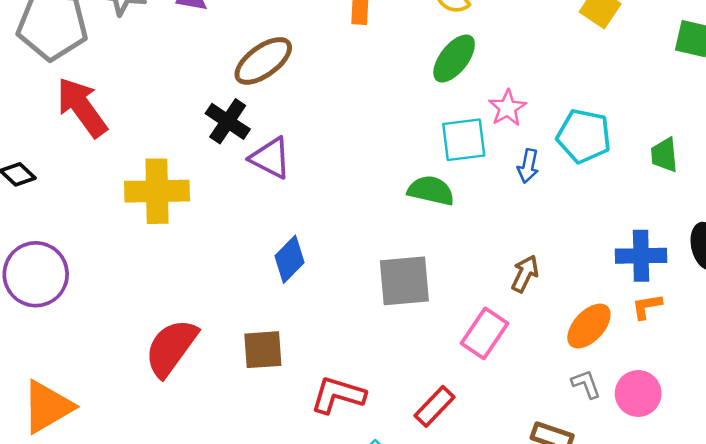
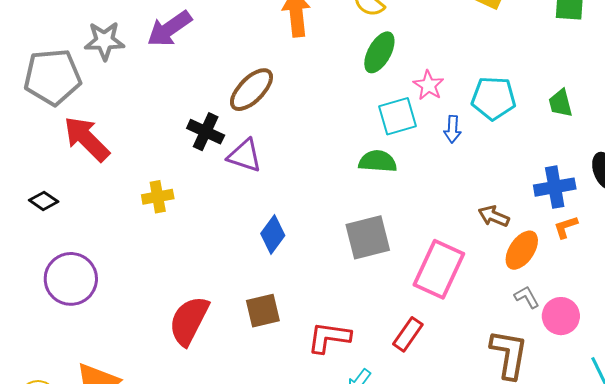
brown ellipse: (263, 61) -> (251, 90), moved
yellow cross: (157, 191) -> (158, 197), size x0.6
brown arrow: (525, 274) -> (494, 216), moved, turned -84
pink rectangle: (484, 333) -> (439, 269), size x1.4
pink circle: (638, 393) -> (561, 316), moved

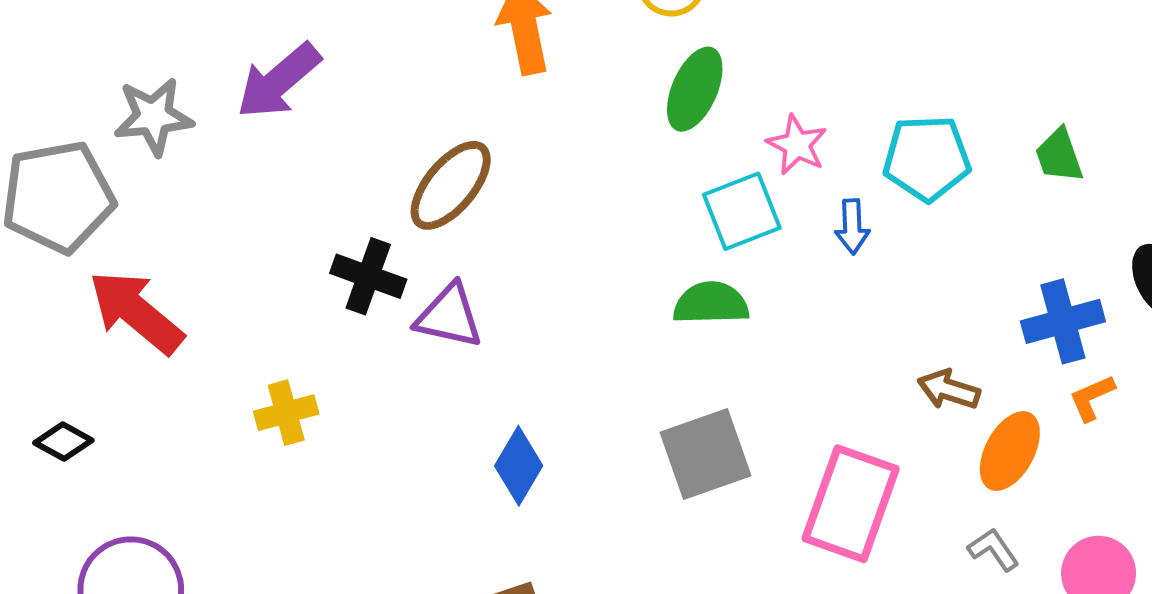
gray L-shape: (527, 297) -> (993, 549), moved

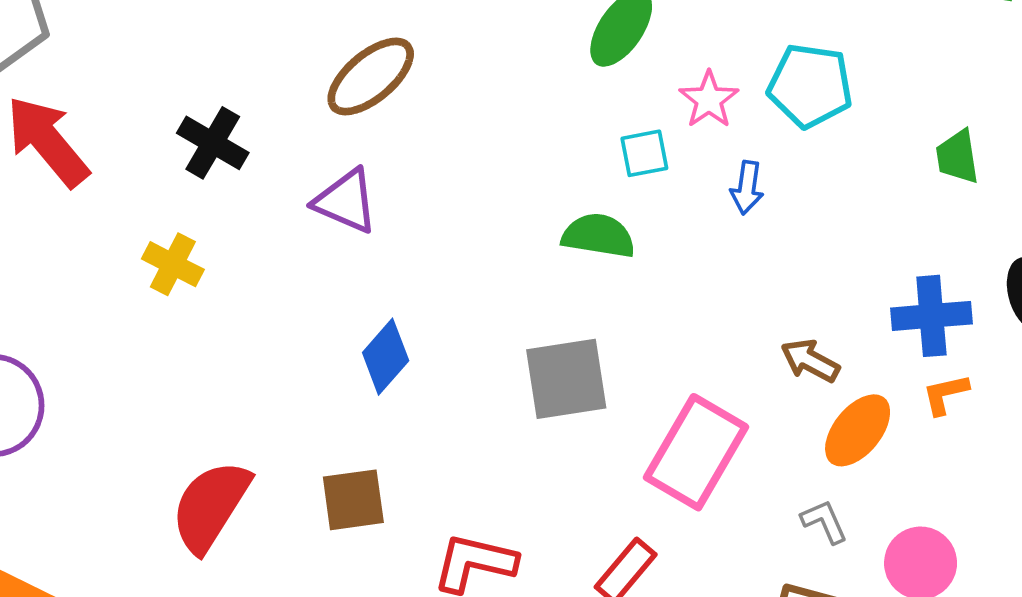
cyan pentagon: (927, 158) -> (810, 86), moved
cyan square: (742, 211) -> (644, 153), size x0.7
black cross: (368, 276) -> (213, 143), moved
yellow cross: (286, 413) -> (173, 264), turned 32

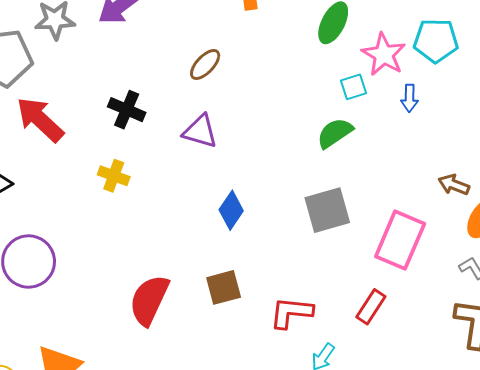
brown ellipse: (371, 76) -> (205, 64), size x0.7
pink star: (709, 100) -> (384, 55), size x1.4
green semicircle: (598, 236) -> (335, 133), turned -36

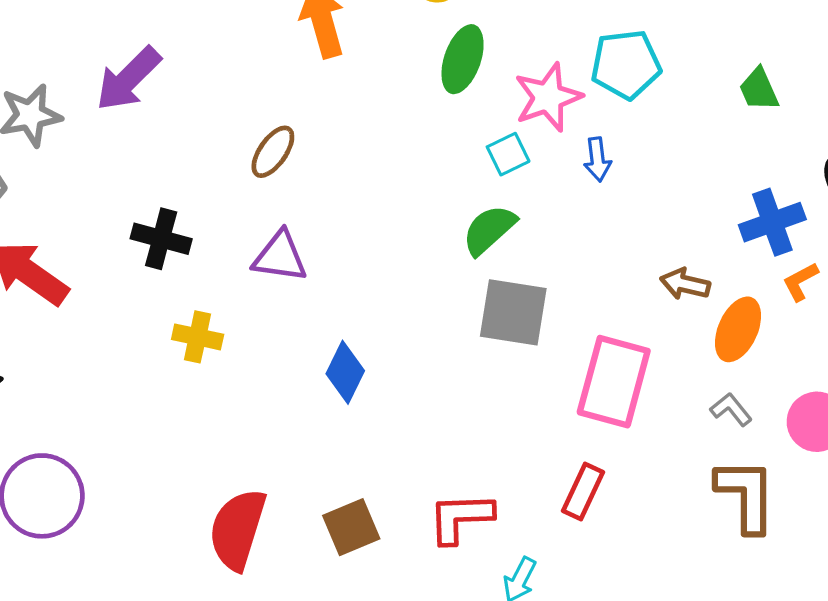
pink star: (384, 55) -> (548, 97), turned 30
yellow cross: (114, 176) -> (198, 337), moved
gray square: (327, 210) -> (513, 312), moved, turned 33
brown square: (224, 287) -> (351, 527), moved

